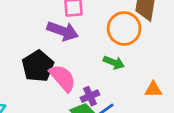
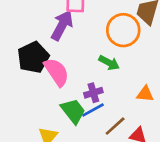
purple arrow: (63, 31) -> (62, 25), turned -88
purple cross: (90, 96) -> (93, 93), moved

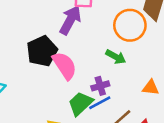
green trapezoid: (73, 111) -> (80, 104), turned -96

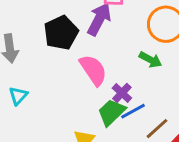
black pentagon: (42, 51) -> (61, 33), moved
purple cross: (100, 86) -> (122, 93), moved, turned -30

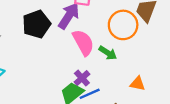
pink semicircle: (93, 70) -> (83, 42), moved

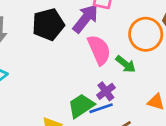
purple cross: (82, 78) -> (106, 91), moved

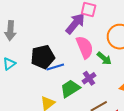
black pentagon: (48, 24) -> (43, 57), moved
blue line: (101, 108) -> (55, 67), moved

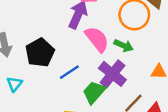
black pentagon: (43, 57) -> (40, 53), moved
purple cross: (89, 78) -> (112, 74), size x1.6

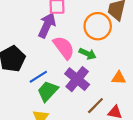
green trapezoid: (94, 92) -> (48, 91), moved

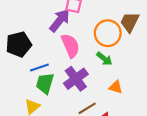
green arrow: (88, 54) -> (104, 59), moved
green trapezoid: (48, 91) -> (45, 83), turned -40

